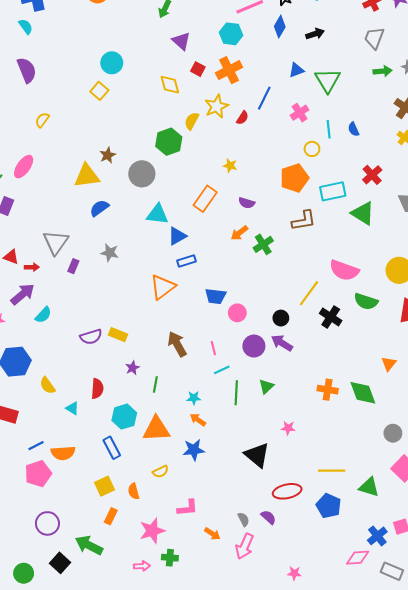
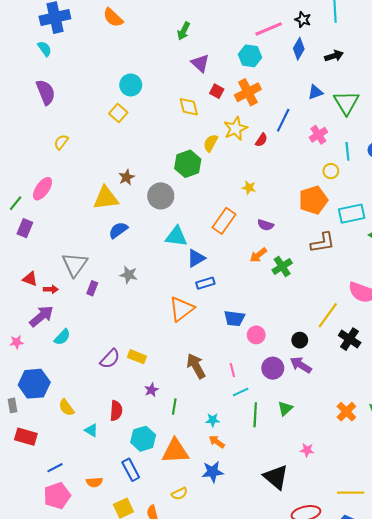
purple semicircle: (91, 337) -> (110, 359), turned -30
orange cross: (328, 390) -> (346, 412), turned 36
orange semicircle: (63, 453) -> (94, 482), moved, size x0.7

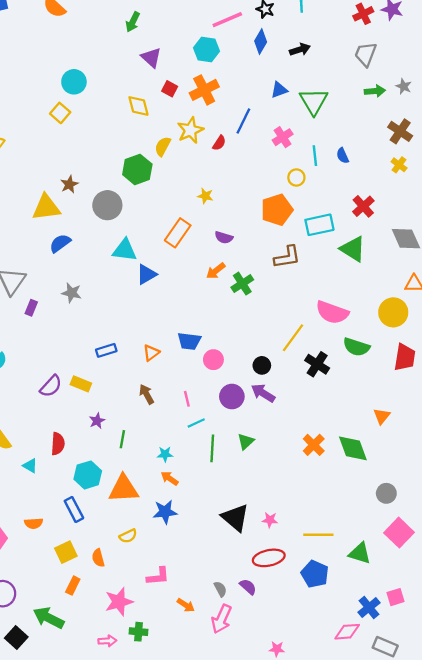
blue rectangle: (205, 283) -> (106, 350), moved
orange triangle: (182, 309) -> (151, 353), moved, size x0.6
brown arrow: (196, 366) -> (147, 394), size x0.7
pink star: (307, 450) -> (270, 520), moved

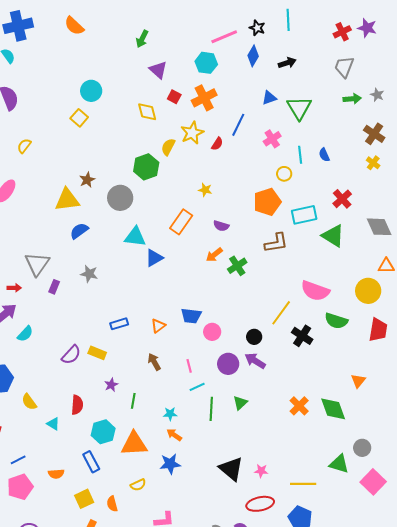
green triangle: (360, 553) -> (339, 464), moved

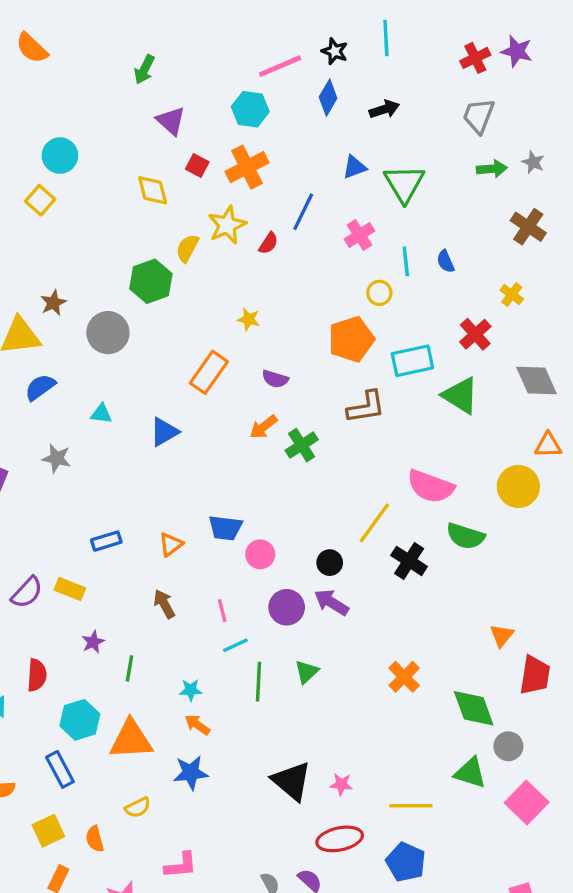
yellow cross: (373, 163) -> (512, 295), moved
cyan triangle: (135, 237) -> (101, 414), moved, size x0.6
red trapezoid: (378, 330) -> (535, 675), moved
green diamond: (333, 409) -> (474, 708), moved

